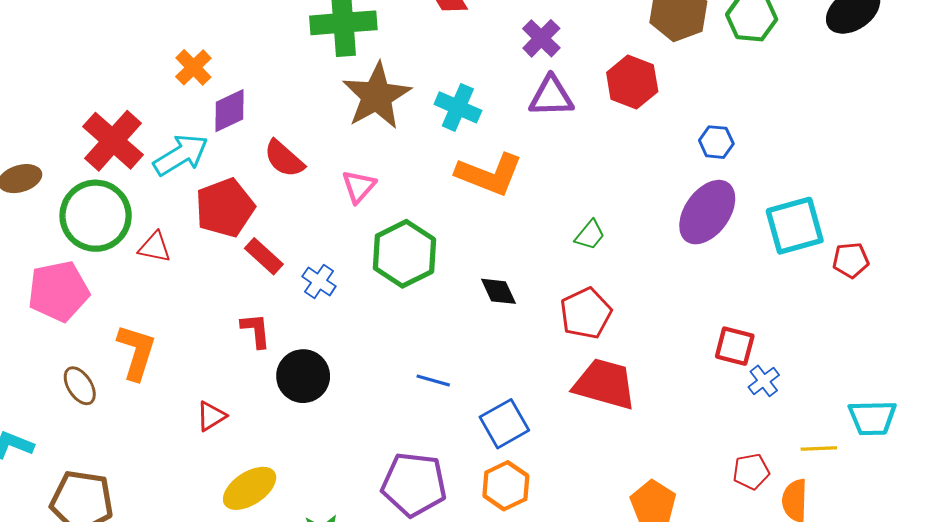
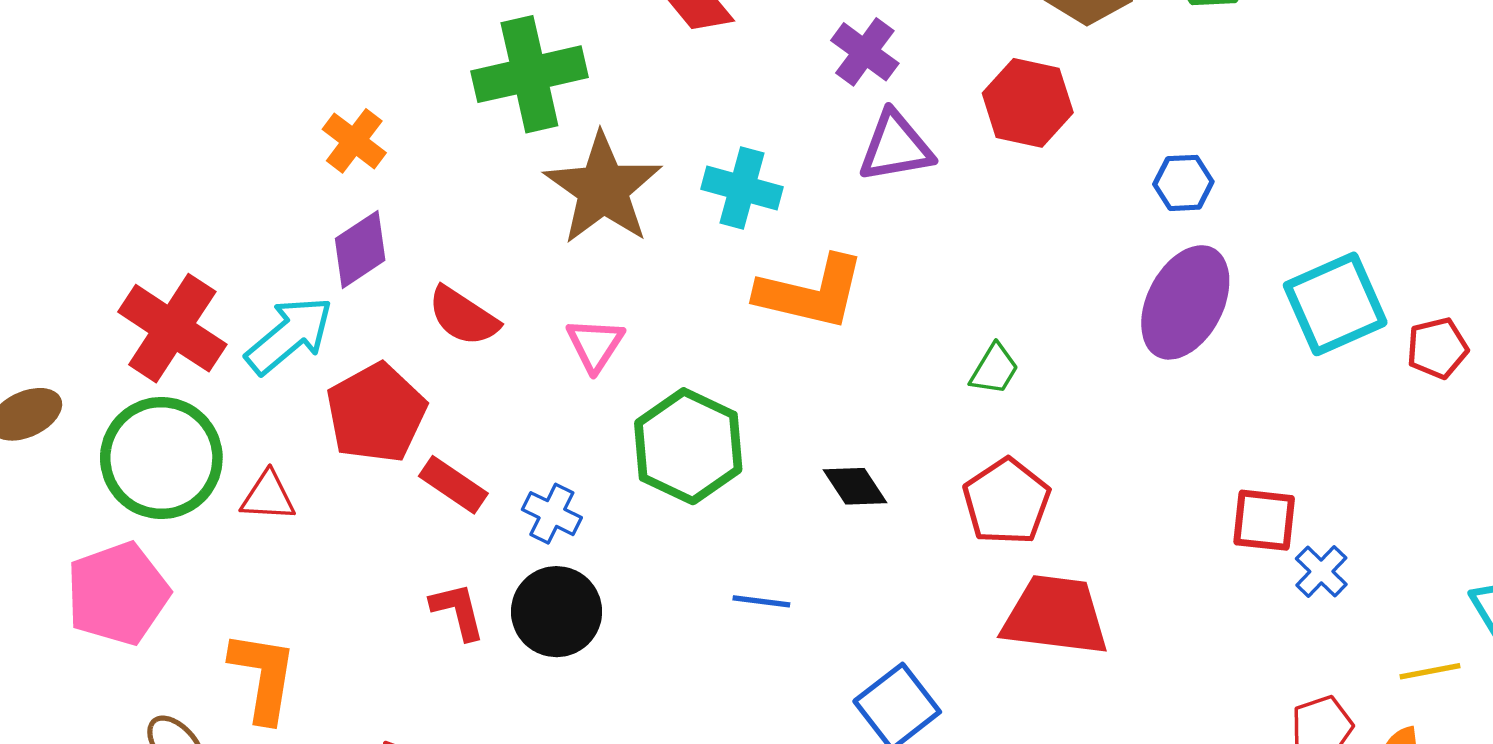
orange cross: (193, 67) -> (354, 141), moved
black circle: (303, 376) -> (557, 612), moved
blue line: (433, 381) -> (761, 601), moved

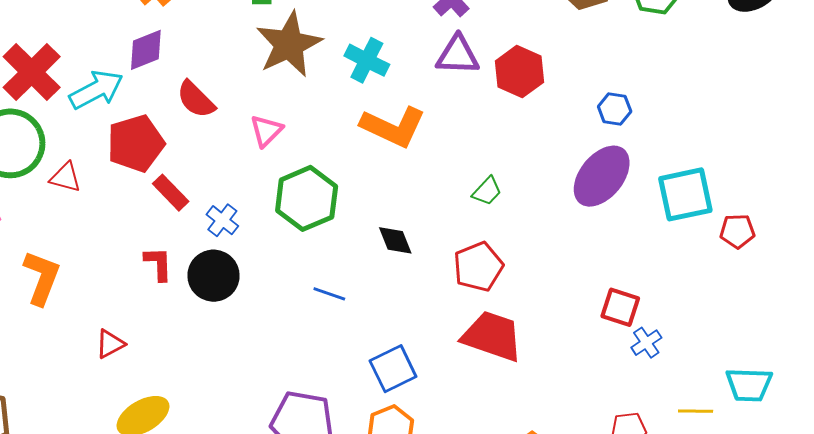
red hexagon: (1028, 103) -> (519, 72), moved

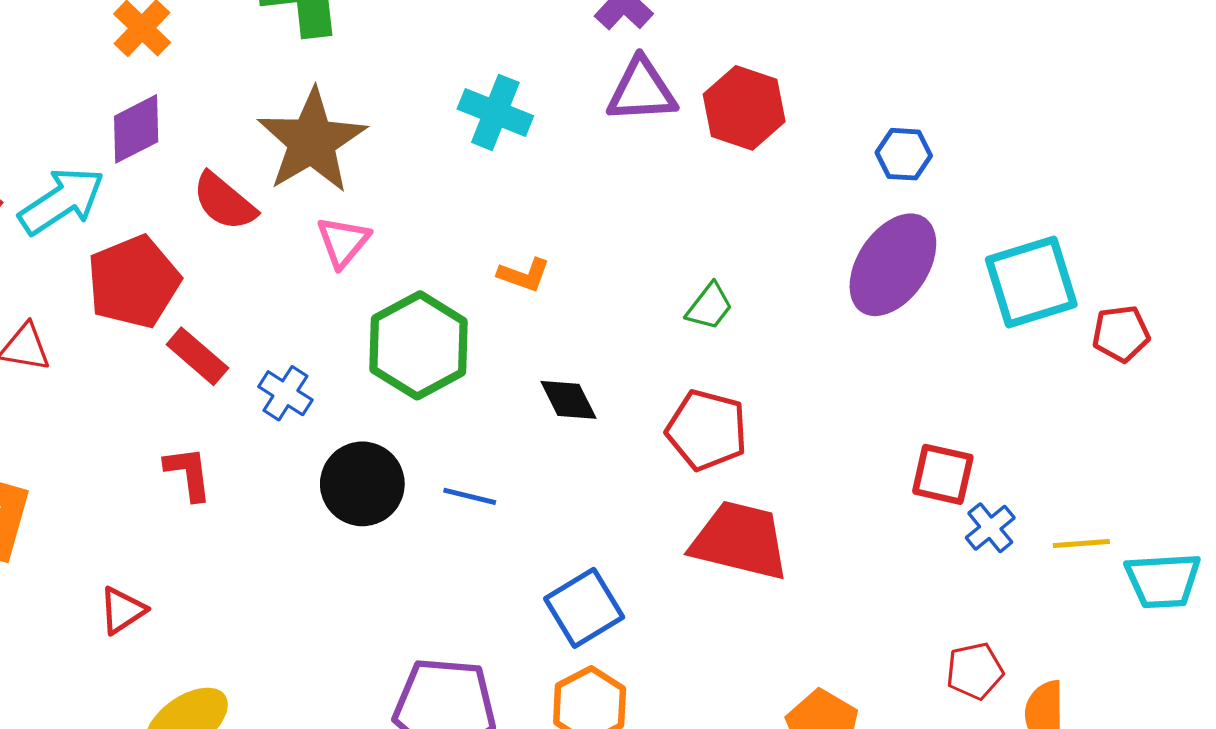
brown star: (289, 44) -> (312, 141), moved
orange L-shape: (393, 127) -> (524, 275), moved, size x0.5
red pentagon: (478, 267) -> (707, 430), turned -30
black circle: (214, 276) -> (362, 484), moved
yellow line: (696, 411) -> (1081, 544), moved

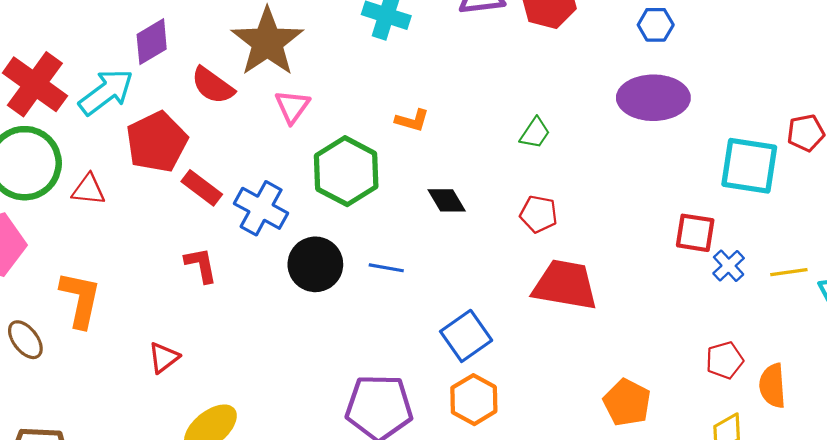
purple ellipse: (893, 265) -> (653, 98), turned 60
cyan square: (1031, 282) -> (749, 166), moved, turned 30
blue cross: (285, 393) -> (261, 208), size x1.5
red pentagon: (707, 430) -> (539, 214), size x0.7

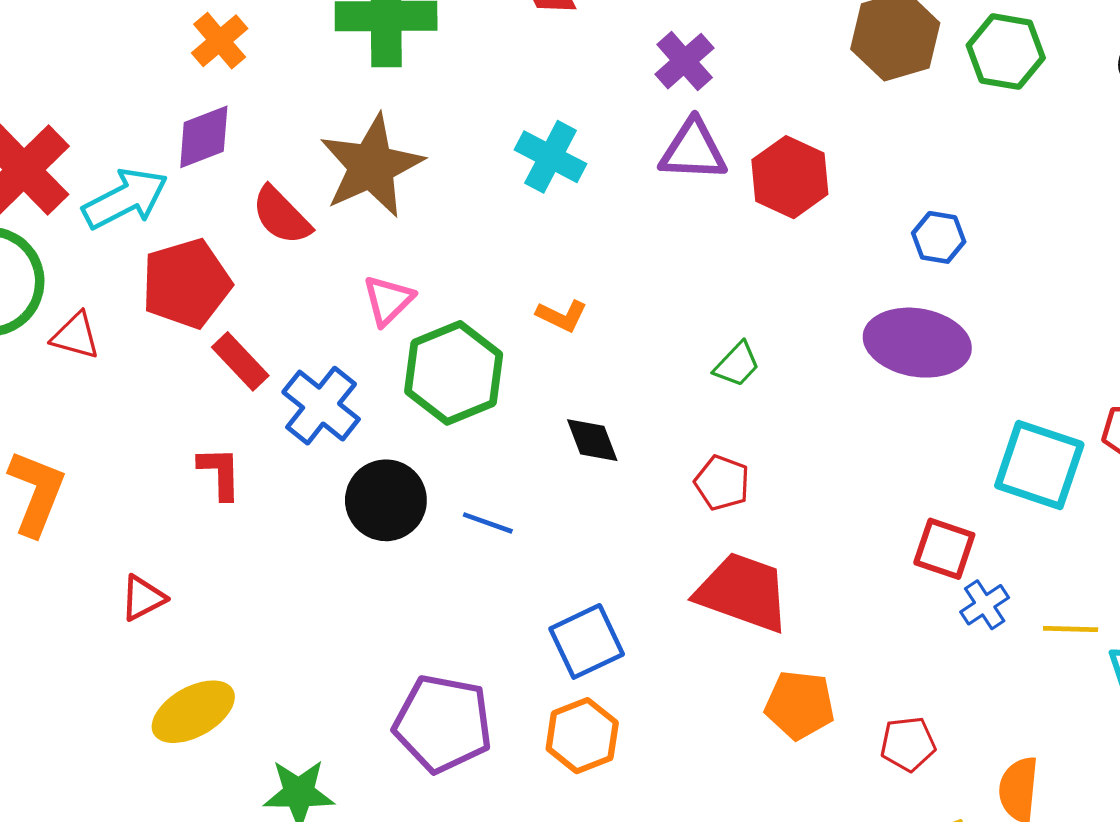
pink triangle: (292, 107) -> (388, 300), moved
red pentagon: (725, 360) -> (908, 744), moved
orange pentagon: (627, 403) -> (800, 705), moved, turned -30

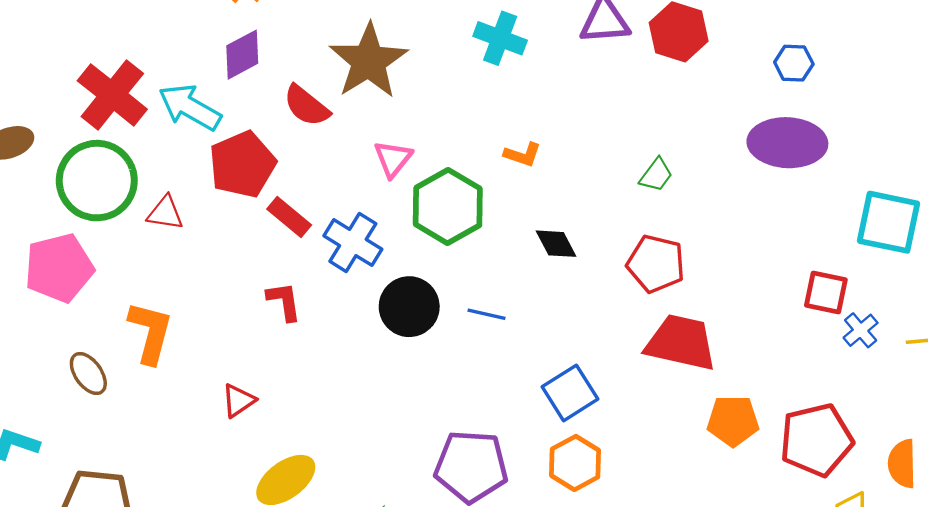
cyan arrow: (125, 199) -> (190, 107), turned -116
red pentagon: (722, 483) -> (656, 264), size x1.4
red pentagon: (908, 744) -> (816, 440), size x1.8

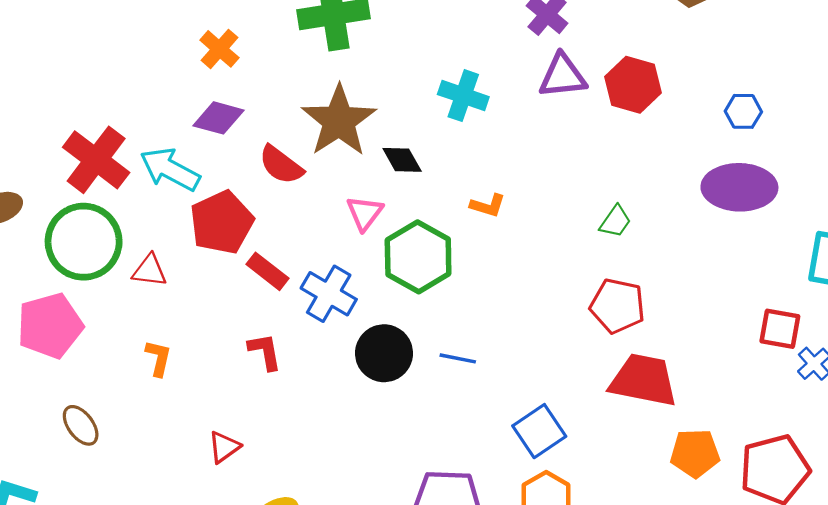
purple diamond: (242, 55) -> (219, 118), turned 45
black diamond: (556, 244) -> (402, 160), moved
orange L-shape: (150, 332) -> (158, 358), moved, size x0.6

